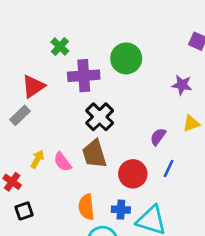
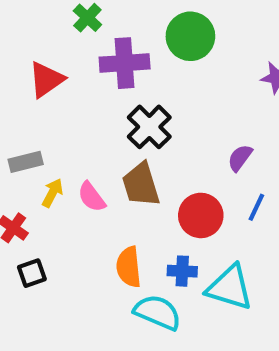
gray rectangle: (20, 115) -> (26, 162), moved, turned 30

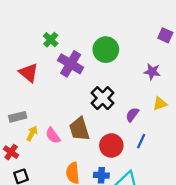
purple cross: (125, 63) -> (71, 64), turned 35
red triangle: (46, 80) -> (29, 73), turned -45
black cross: (149, 127) -> (103, 98), moved

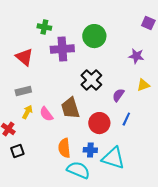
green cross: (51, 40) -> (44, 27), turned -32
purple cross: (71, 64) -> (62, 49), turned -35
gray rectangle: (18, 117) -> (23, 91), moved

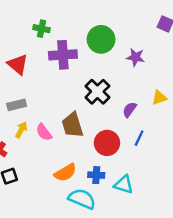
purple star: (136, 56) -> (136, 57), moved
orange semicircle: (64, 148) -> (65, 173), turned -114
cyan triangle: (113, 158) -> (124, 185), size x0.7

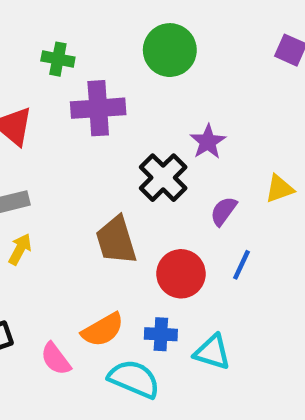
green circle: (101, 39) -> (170, 50), moved
purple star: (136, 57) -> (208, 142), moved, turned 30
pink semicircle: (44, 132) -> (56, 359), moved

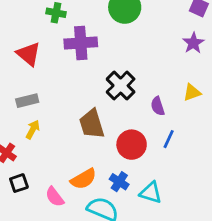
purple star: (208, 142) -> (193, 43), moved
purple semicircle: (224, 211) -> (158, 106), turned -54
blue cross: (161, 334) -> (119, 182), turned 30

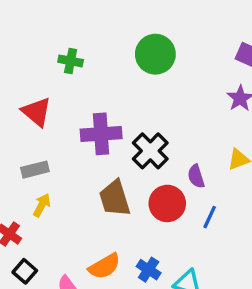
purple cross: (81, 43) -> (101, 134), moved
red circle: (132, 145) -> (167, 203), moved
black square: (19, 183) -> (25, 271), turned -30

